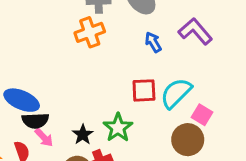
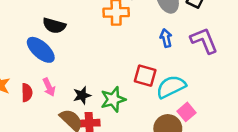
black semicircle: (35, 121) -> (54, 26), moved

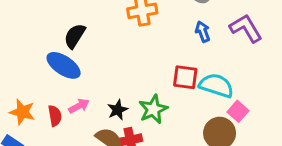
black semicircle: (54, 26) -> (75, 36), turned 115
pink arrow: (49, 87) -> (79, 106), turned -84
cyan semicircle: (171, 87) -> (216, 85), turned 52

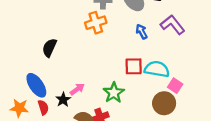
blue ellipse: (64, 65) -> (36, 85), moved, turned 30
pink arrow: (79, 106) -> (77, 89), moved
black star: (118, 110) -> (63, 100), moved

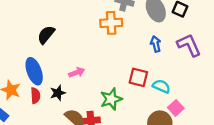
black semicircle: (49, 48) -> (46, 35), moved
cyan semicircle: (157, 69) -> (161, 86), size x0.7
pink arrow: (77, 89) -> (77, 72), moved

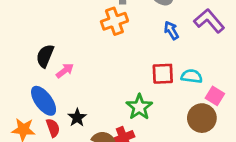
pink arrow: (77, 72) -> (65, 71), moved

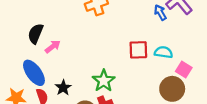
blue arrow: (171, 30) -> (160, 13), moved
green star: (139, 107) -> (104, 81), moved

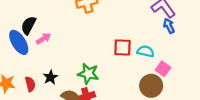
blue arrow: (160, 13) -> (169, 26), moved
blue ellipse: (34, 73) -> (19, 42), moved
green star: (104, 81) -> (88, 74), turned -30

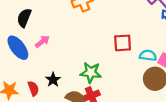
black semicircle: (28, 25) -> (24, 18), moved
cyan semicircle: (146, 51) -> (148, 55), moved

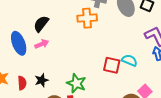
black semicircle: (24, 18) -> (41, 24), moved
cyan semicircle: (148, 55) -> (129, 60), moved

